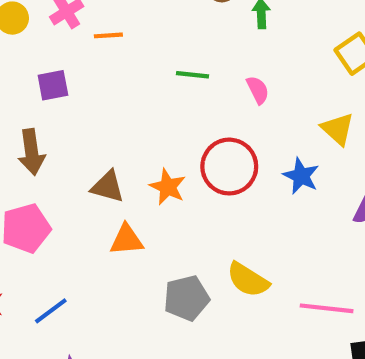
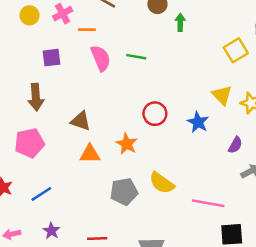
pink semicircle: (258, 90) -> (101, 58), moved, size x1.5
red circle: (229, 167) -> (155, 114), size x0.7
orange star: (168, 187) -> (127, 144), moved

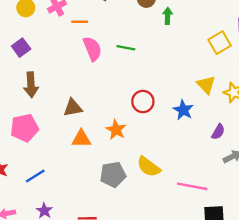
purple square: (51, 58) -> (21, 48), moved, turned -30
brown triangle: (81, 121) -> (73, 108), turned -30

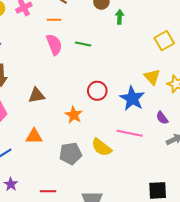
orange line: (80, 22) -> (54, 20), moved
blue star: (183, 110) -> (132, 98), size x1.4
purple semicircle: (218, 132) -> (162, 118), turned 112
orange triangle: (81, 139) -> (34, 136), moved
pink line: (192, 186) -> (130, 133), moved

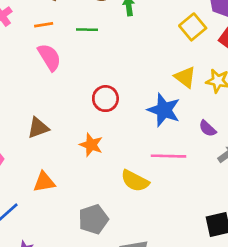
green line: (83, 44) -> (87, 30), moved
red circle: (97, 91) -> (105, 99), moved
gray pentagon: (71, 154) -> (93, 219), moved

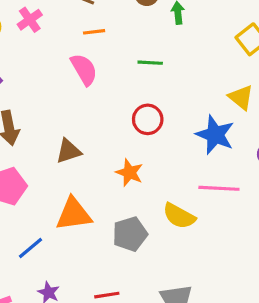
orange line: (44, 25) -> (94, 32), moved
green line: (87, 30) -> (150, 63), moved
orange triangle: (44, 182) -> (74, 214), size x1.4
gray pentagon: (93, 219) -> (130, 234), moved

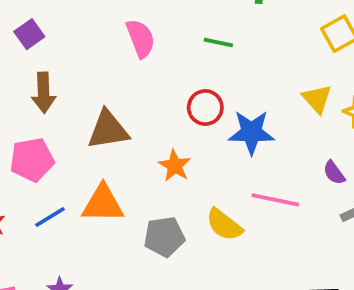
blue star: (215, 135) -> (251, 132), moved, turned -30
brown triangle: (68, 151) -> (108, 130), size x1.4
blue line: (30, 248) -> (50, 217), moved

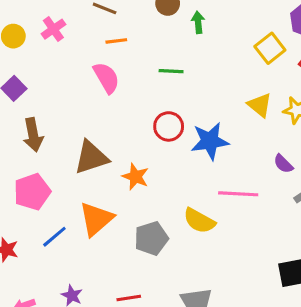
orange star: (175, 166) -> (135, 177), moved
orange triangle: (103, 204) -> (96, 219), turned -33

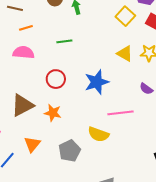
pink semicircle: (106, 78) -> (24, 53), turned -45
red circle: (169, 126) -> (56, 79), moved
orange triangle: (96, 219) -> (32, 144), size x0.7

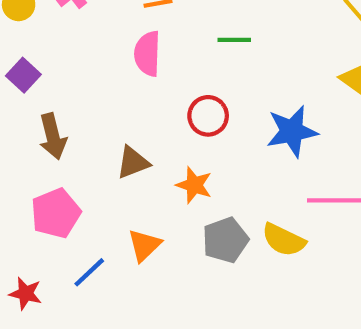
pink semicircle: (24, 53) -> (147, 54), turned -100
brown triangle: (22, 105) -> (133, 162), size x0.7
gray pentagon: (70, 151) -> (225, 240), moved

